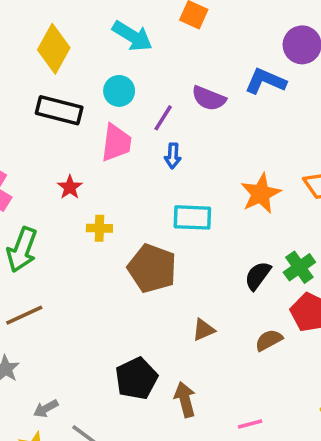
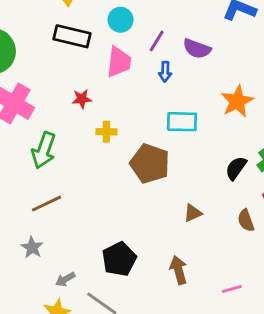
purple semicircle: (209, 98) -> (197, 49), moved
red star: (70, 187) -> (82, 99), turned 30
brown semicircle: (269, 340) -> (246, 220), turned -80
black pentagon: (136, 379) -> (119, 259), moved

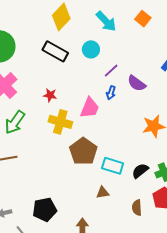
pink trapezoid: (119, 62) -> (90, 108), moved
cyan rectangle: (182, 122) -> (113, 166), moved
yellow cross: (106, 132) -> (60, 122), size x1.6

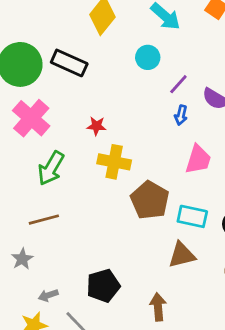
black rectangle: (55, 51) -> (69, 63), moved
pink trapezoid: (90, 108) -> (198, 159), moved
brown triangle: (103, 193) -> (182, 255), size x1.5

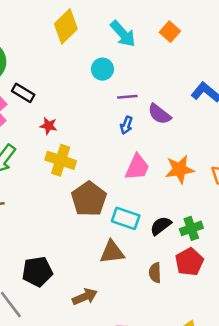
black rectangle: (69, 63) -> (23, 93), moved, size x0.7
purple line: (178, 84) -> (127, 97), turned 36
brown arrow: (158, 307) -> (85, 297), turned 65

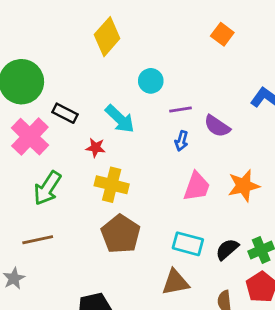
cyan arrow: (123, 34) -> (120, 119), moved
brown pentagon: (89, 199) -> (121, 234), moved

